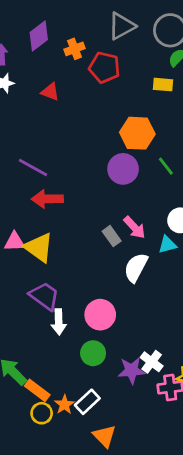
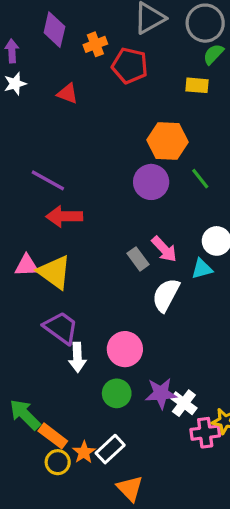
purple diamond: (39, 36) -> (54, 30), turned -40
purple star: (132, 370) -> (161, 393), moved

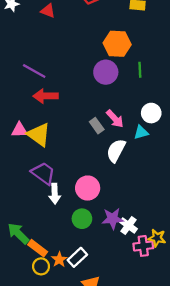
green line: (200, 179) -> (140, 70), turned 35

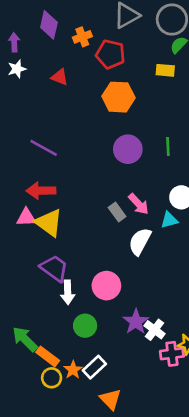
orange hexagon: (117, 44) -> (118, 97), moved
red arrow: (46, 96) -> (41, 191), moved
green circle: (82, 219) -> (85, 326), moved
purple star: (113, 219) -> (136, 322), turned -30

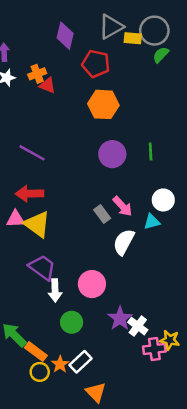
purple diamond: (49, 25) -> (65, 36), moved
orange cross: (82, 37) -> (37, 74), moved
yellow rectangle: (165, 70) -> (133, 38), moved

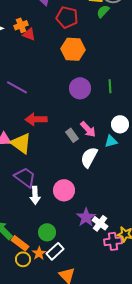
green semicircle: (161, 55) -> (103, 11), moved
red arrow: (30, 194) -> (36, 119), moved
green circle: (72, 322) -> (47, 232), moved

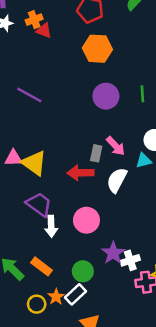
red arrow: (36, 119) -> (80, 173), moved
gray rectangle: (72, 135) -> (96, 153), turned 48
white cross: (100, 223) -> (130, 260), turned 35
green circle: (47, 232) -> (83, 271), moved
orange rectangle: (20, 243) -> (41, 266), moved

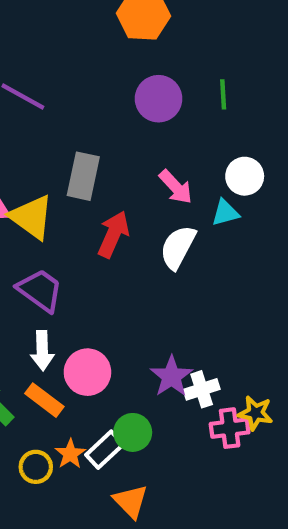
gray rectangle: (96, 153) -> (83, 176), moved, size x1.5
red arrow: (80, 173) -> (113, 234), turned 115
pink circle: (86, 220) -> (87, 372), moved
white arrow: (51, 226) -> (42, 351), moved
green circle: (83, 271) -> (133, 432), moved

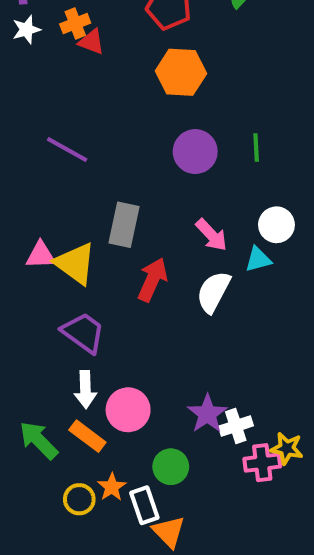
white rectangle: (105, 450) -> (144, 505), moved, turned -66

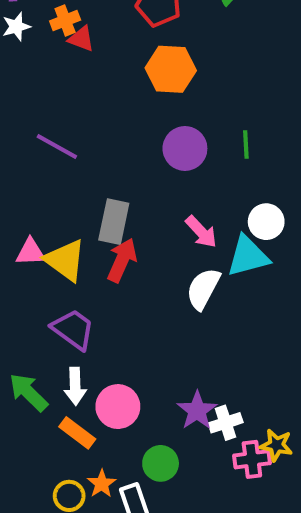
cyan triangle: (258, 259) -> (248, 256), size x1.6
red arrow: (152, 280) -> (122, 260), moved
green arrow: (39, 440) -> (28, 392), moved

